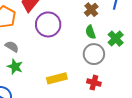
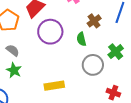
green semicircle: (91, 32) -> (81, 39), moved
red cross: (94, 83) -> (113, 93), moved

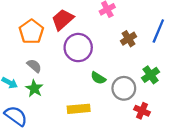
green semicircle: (81, 39) -> (98, 78), moved, turned -48
red cross: (113, 93) -> (142, 111), moved

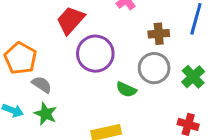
orange pentagon: (31, 32) -> (20, 58), moved
brown cross: (129, 39) -> (159, 34), turned 35
gray circle: (124, 88) -> (154, 68), moved

